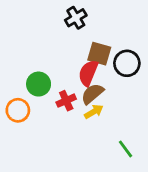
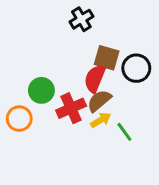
red cross: (66, 101) -> (71, 108), size x1.4
green line: (126, 149) -> (124, 132), moved

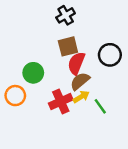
brown square: (107, 58) -> (68, 46), moved, turned -30
red cross: (71, 108) -> (61, 102), moved

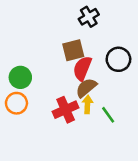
black cross: (66, 15) -> (89, 17), moved
green circle: (33, 73) -> (20, 77), moved
yellow arrow: (81, 97) -> (87, 104), turned -56

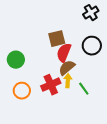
black cross: (89, 17) -> (91, 13), moved
orange circle: (16, 103) -> (22, 91), moved

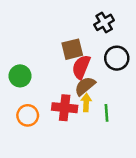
black cross: (91, 13) -> (104, 22), moved
red cross: (51, 85) -> (65, 108), turned 30
green line: (84, 89) -> (107, 113), turned 32

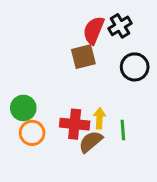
red semicircle: (81, 67) -> (94, 30), moved
green circle: (20, 76) -> (23, 108), moved
brown semicircle: (85, 86) -> (91, 142), moved

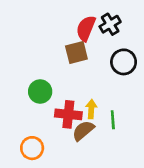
green circle: (23, 108) -> (40, 92), moved
orange circle: (32, 133) -> (32, 148), moved

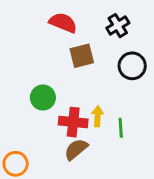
red semicircle: (86, 28) -> (63, 23), moved, turned 90
brown semicircle: (83, 131) -> (76, 149), moved
orange circle: (32, 148) -> (16, 164), moved

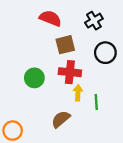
red cross: (73, 122) -> (70, 72), moved

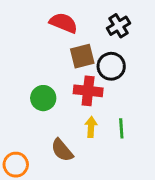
black circle: (105, 53) -> (111, 66), moved
yellow arrow: (78, 93) -> (91, 127), moved
brown semicircle: (61, 119) -> (62, 150), moved, turned -90

